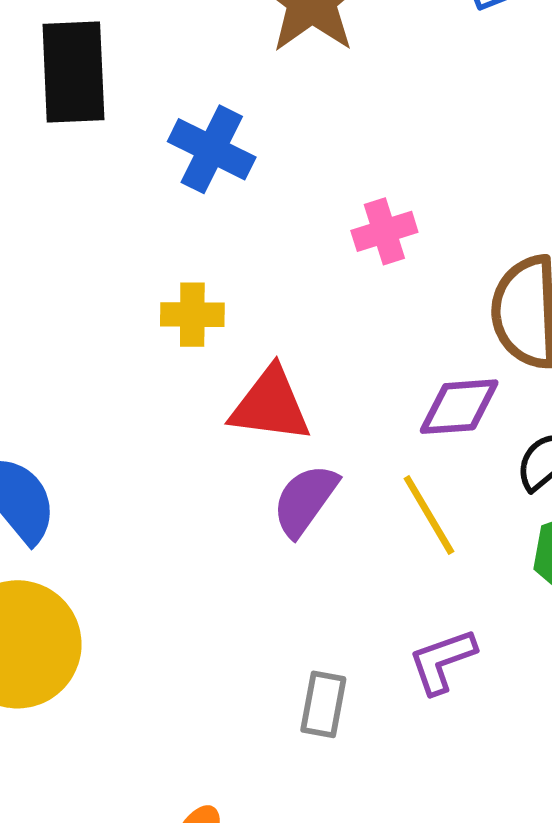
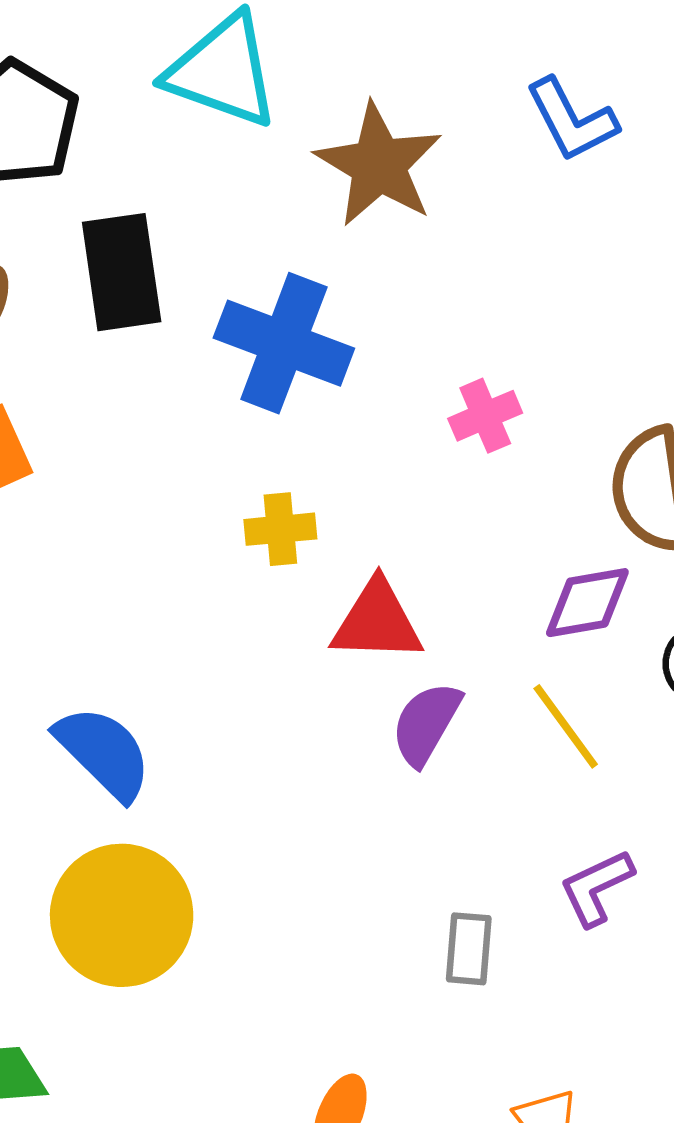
blue cross: (212, 149) -> (284, 343), size x1.4

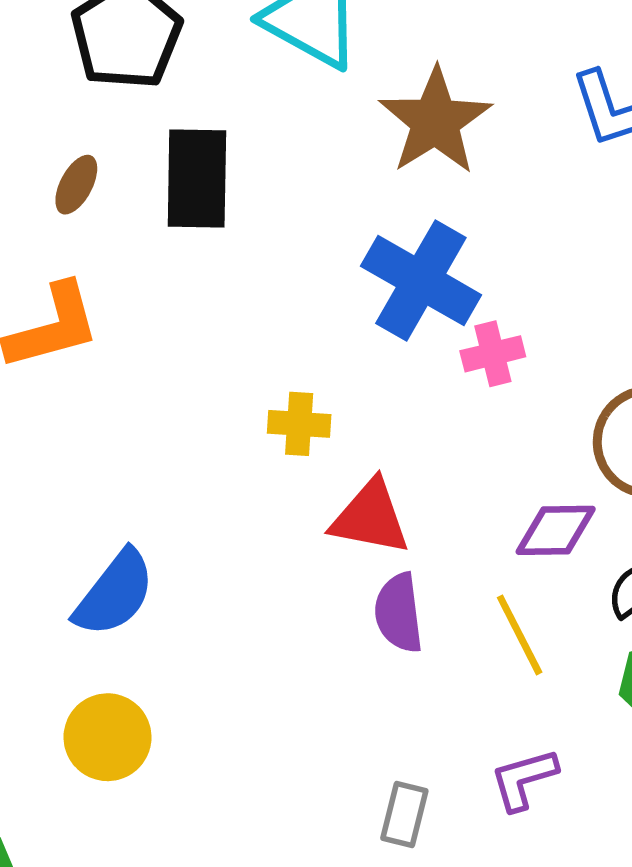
blue cross: (284, 343) -> (421, 280), moved
purple semicircle: (426, 723) -> (399, 613), turned -46
blue semicircle: (104, 753) -> (115, 593), turned 74
yellow circle: (122, 915) -> (108, 737), size x0.7

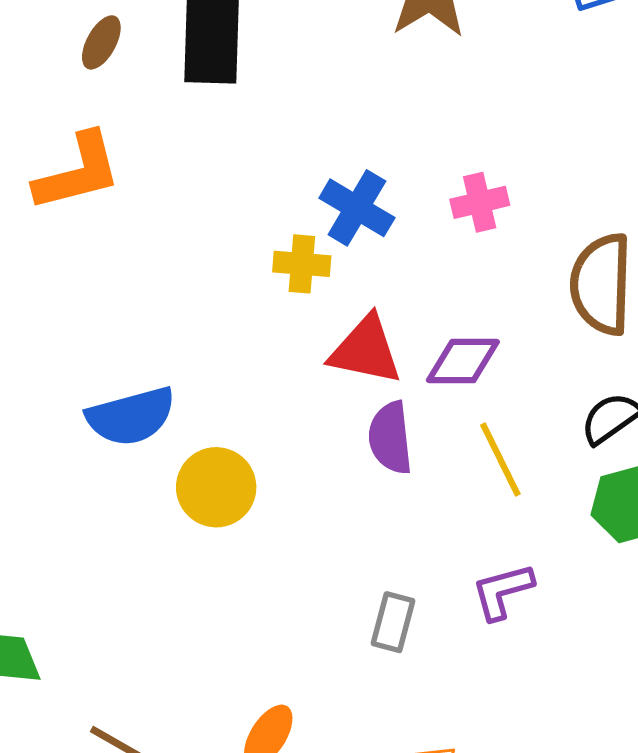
blue cross: (421, 280) -> (357, 208), moved, size x0.7
purple diamond: (556, 530) -> (463, 361), moved
blue semicircle: (115, 593) -> (131, 416), turned 36
yellow circle: (108, 737) -> (216, 487), moved

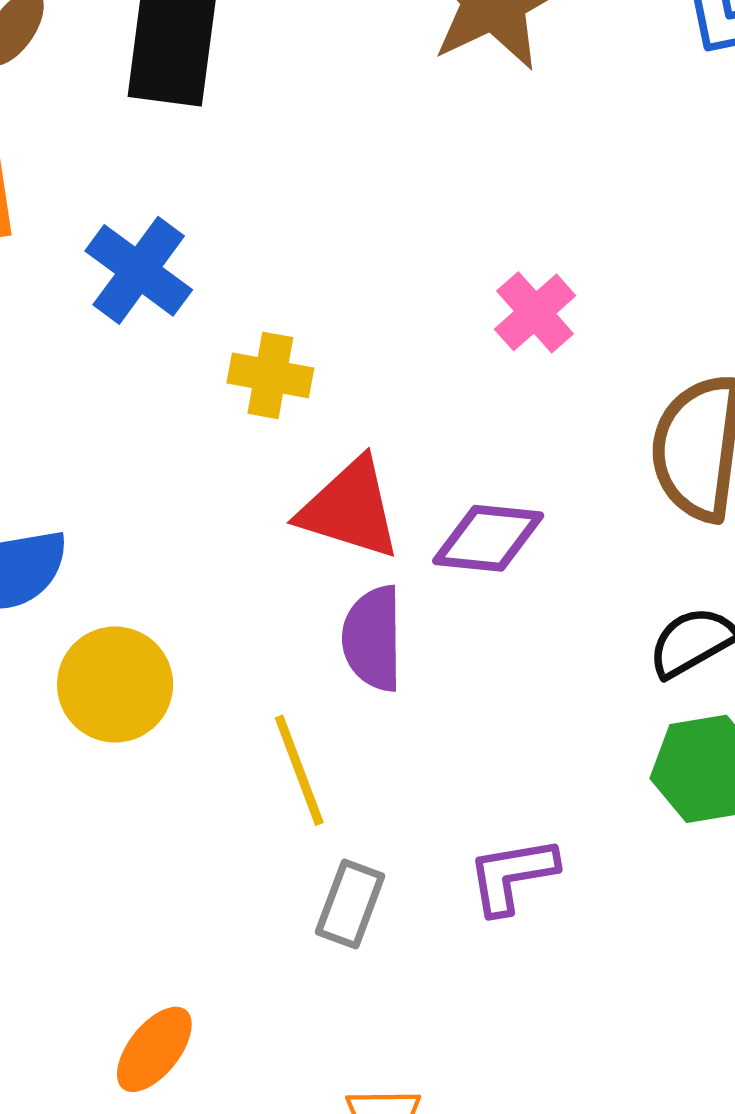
pink cross: (480, 202) -> (535, 312), turned -34
blue cross: (357, 208) -> (139, 270), moved
yellow line: (500, 459) -> (299, 770), moved

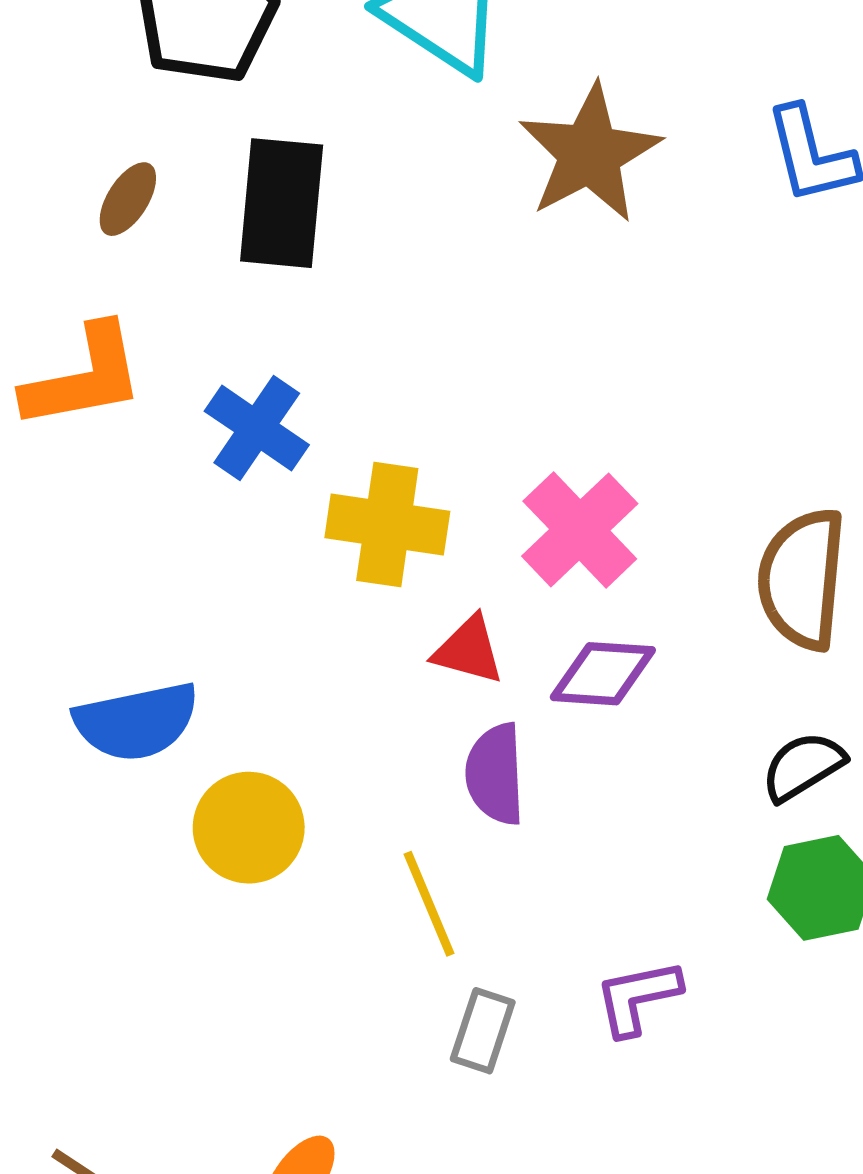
pink cross: (535, 312) -> (580, 530), moved, size x1.5
yellow cross: (270, 375) -> (387, 525), size x1.5
red triangle: (350, 509) -> (469, 650), size x0.7

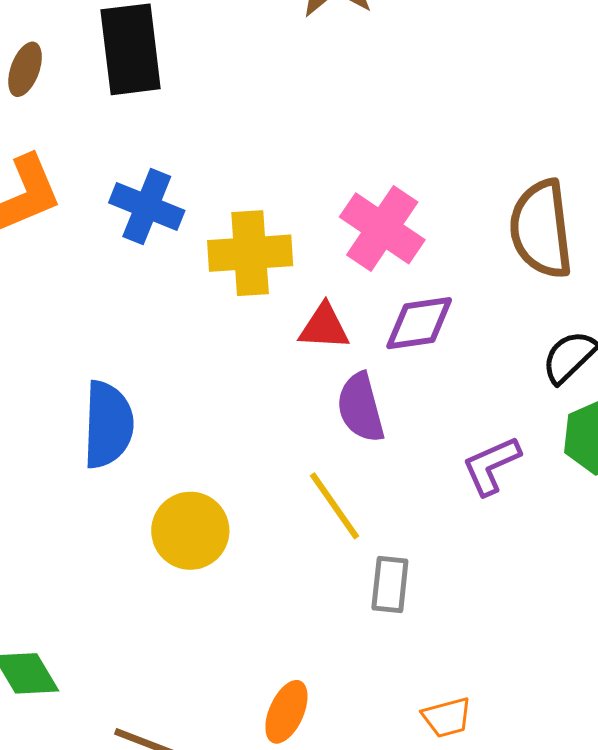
blue semicircle: (136, 722) -> (108, 425), turned -64
yellow circle: (249, 828) -> (190, 531), moved
purple L-shape: (638, 997) -> (491, 465), moved

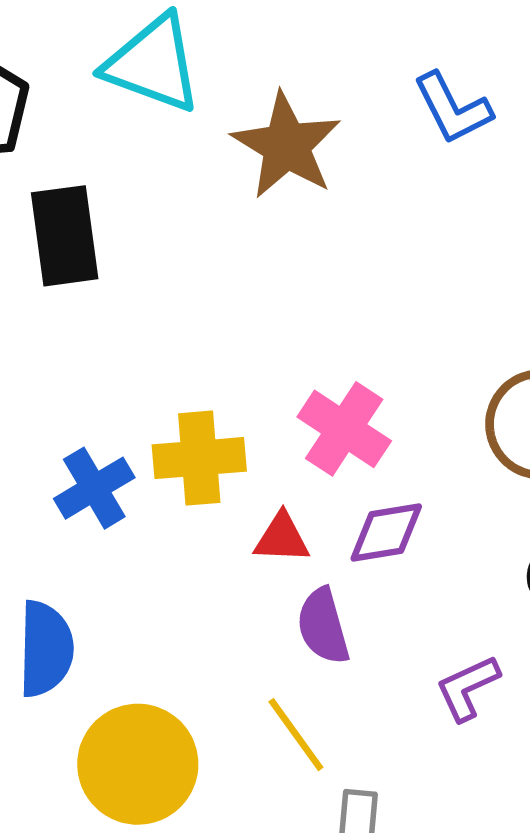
blue cross: (147, 207) -> (94, 488), moved, turned 38
yellow circle: (190, 531) -> (138, 764), size x1.4

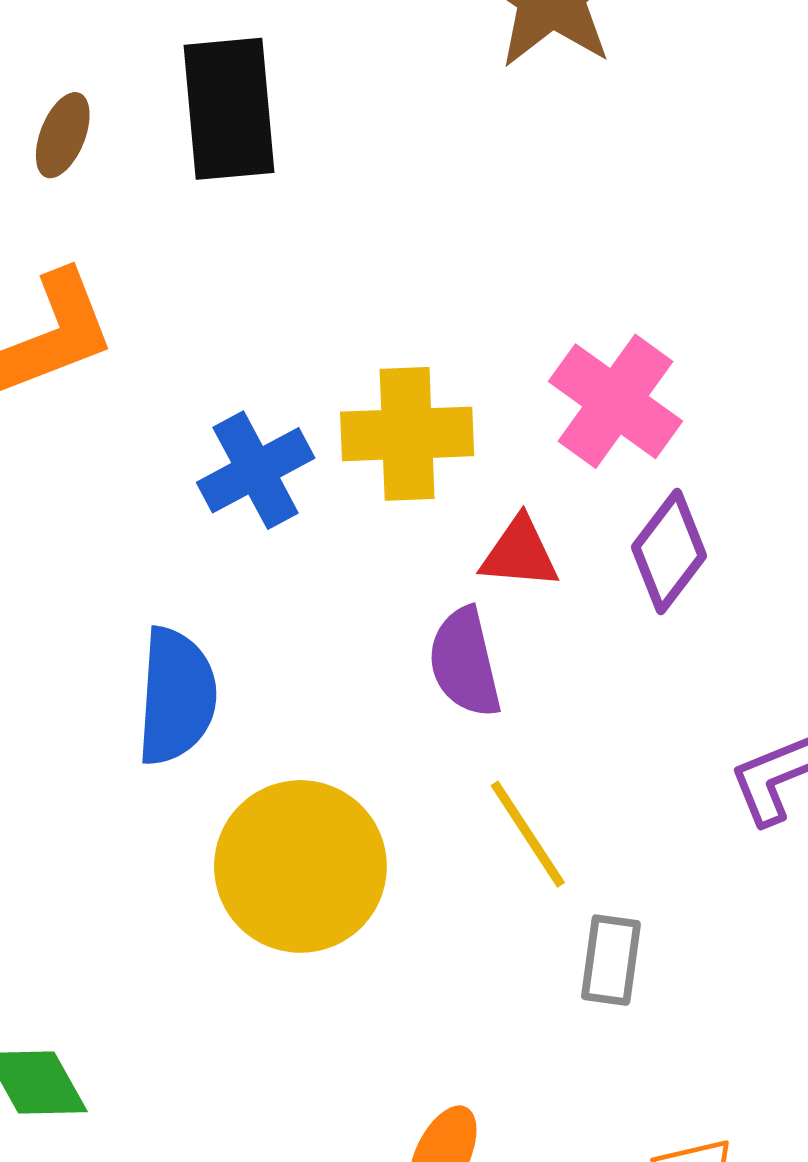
purple diamond: (386, 532) -> (669, 552), turned -46
purple semicircle: (323, 626) -> (465, 662), moved

